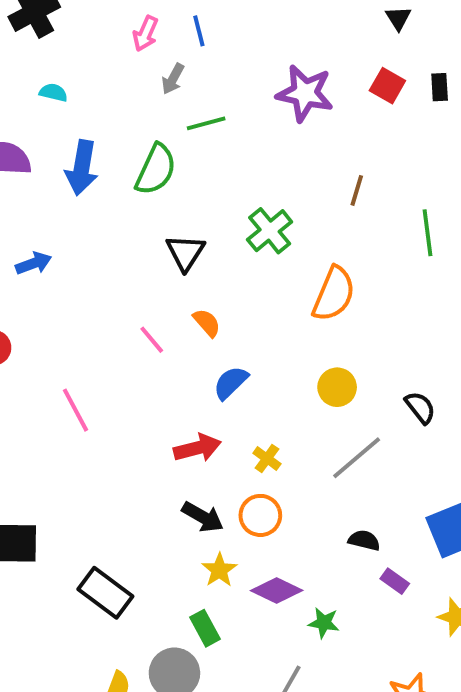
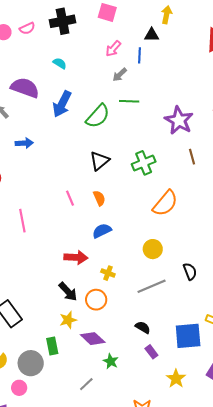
purple star: (305, 93) -> (179, 120), moved
brown line: (357, 190) -> (192, 157), turned -49
yellow cross: (267, 458) -> (108, 273), turned -32

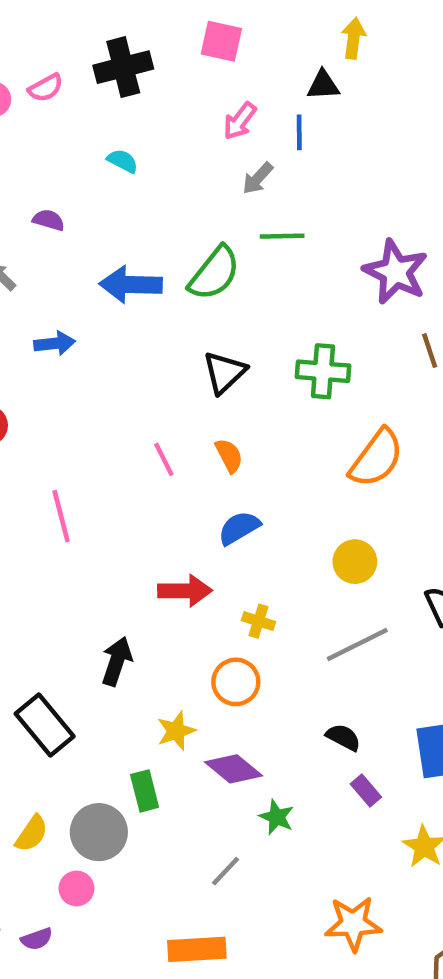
purple semicircle: (25, 88) -> (49, 220), size x0.5
blue arrow: (62, 104) -> (131, 285), moved, turned 68
green cross: (144, 163) -> (323, 371), turned 30
black arrow: (68, 292) -> (117, 661), moved, turned -115

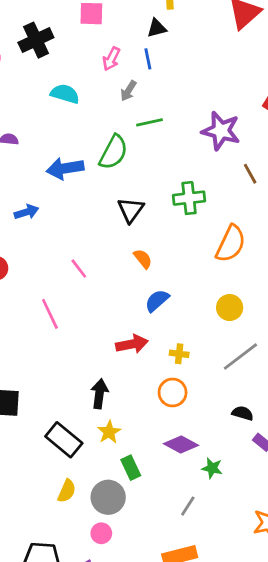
cyan semicircle: (123, 161) -> (65, 94), moved, size x1.5
pink line: (164, 459) -> (79, 269), moved
yellow star: (176, 731) -> (109, 432), moved
yellow semicircle: (32, 834) -> (67, 491), moved

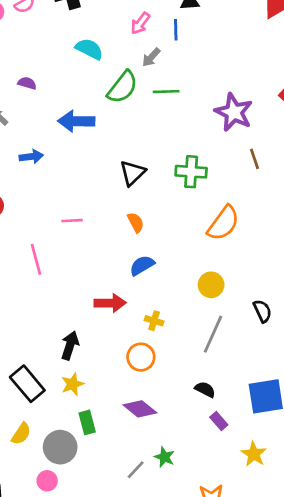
green semicircle: (113, 152) -> (123, 87), moved
pink line: (79, 269) -> (72, 221), turned -66
gray line: (240, 357) -> (213, 334), turned -39
green star: (212, 468) -> (164, 457), moved

